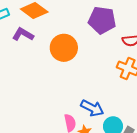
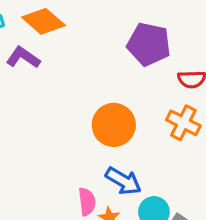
orange circle: (64, 48) -> (114, 125), moved

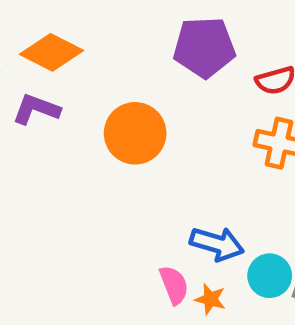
orange circle: (114, 125) -> (135, 133), moved

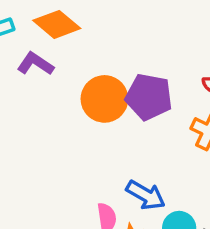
purple pentagon: (204, 47) -> (149, 97), moved

